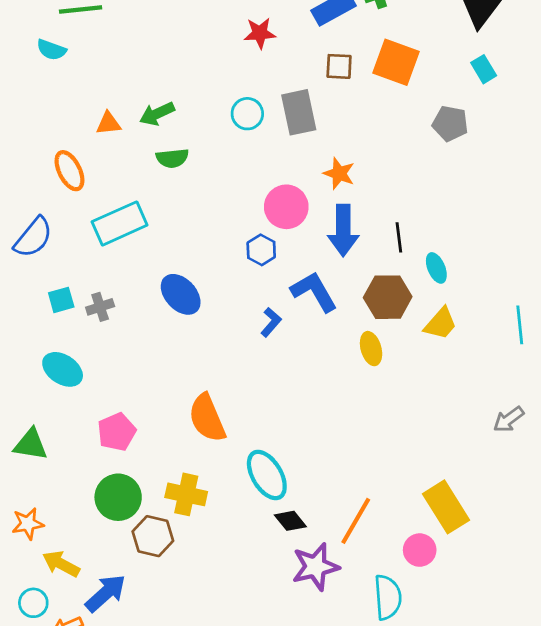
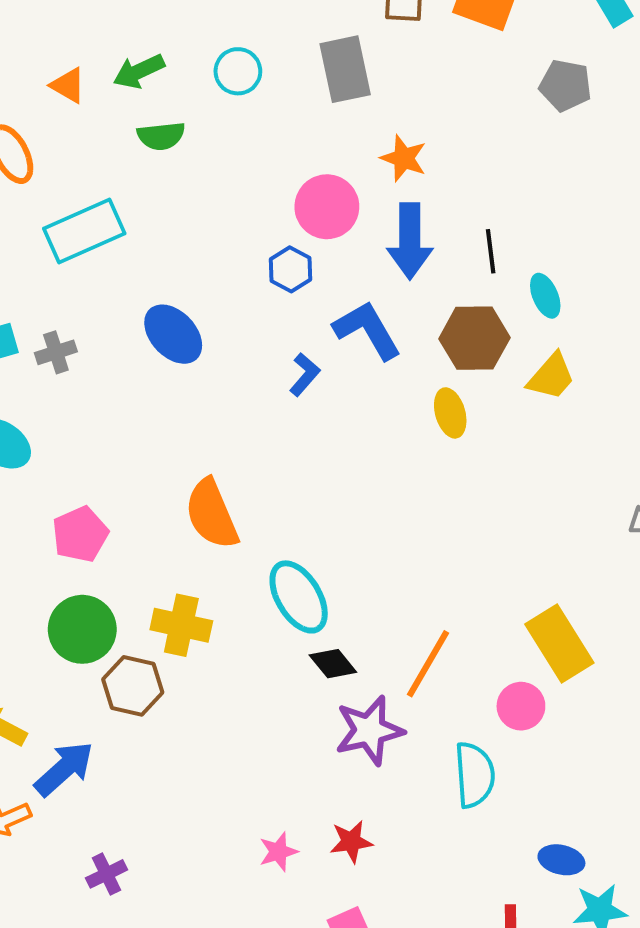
cyan circle: (247, 114) -> (238, 71), moved
orange triangle: (108, 123) -> (68, 85), turned 36

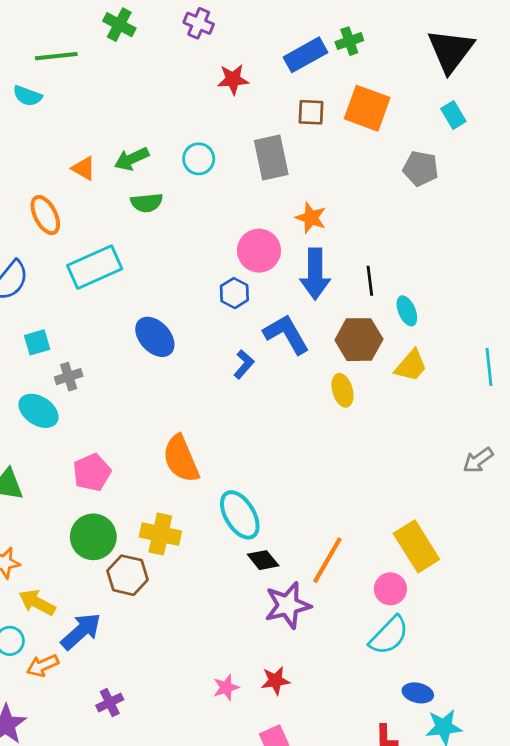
gray cross: (56, 352) -> (69, 377), moved
cyan semicircle: (474, 775) -> (389, 635), moved, turned 48

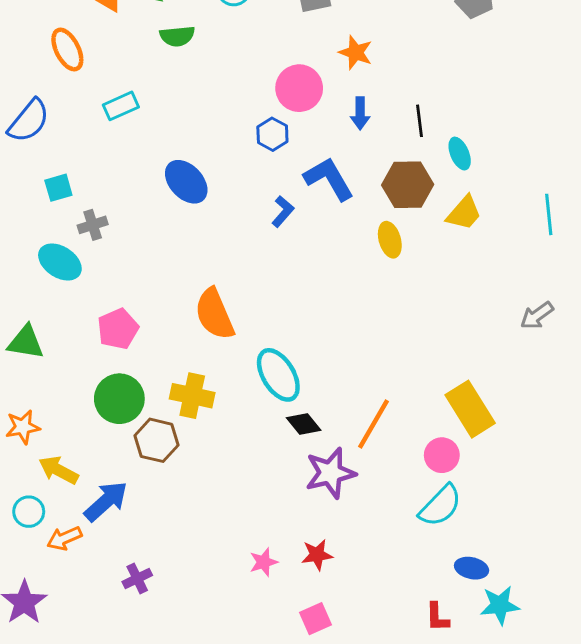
cyan rectangle: (95, 267) -> (121, 106), size x0.6
blue arrow: (315, 274) -> (360, 113), size x0.6

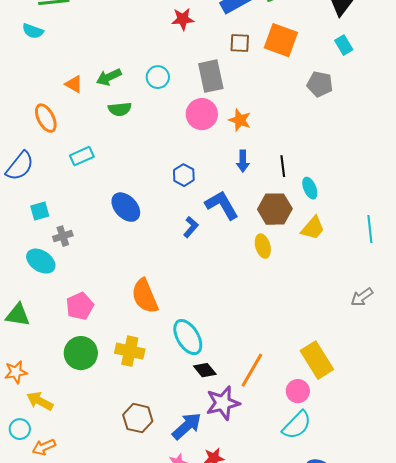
pink circle: (299, 88) -> (202, 114), moved
brown hexagon: (157, 440) -> (138, 418), moved
blue arrow: (106, 501) -> (187, 426), moved

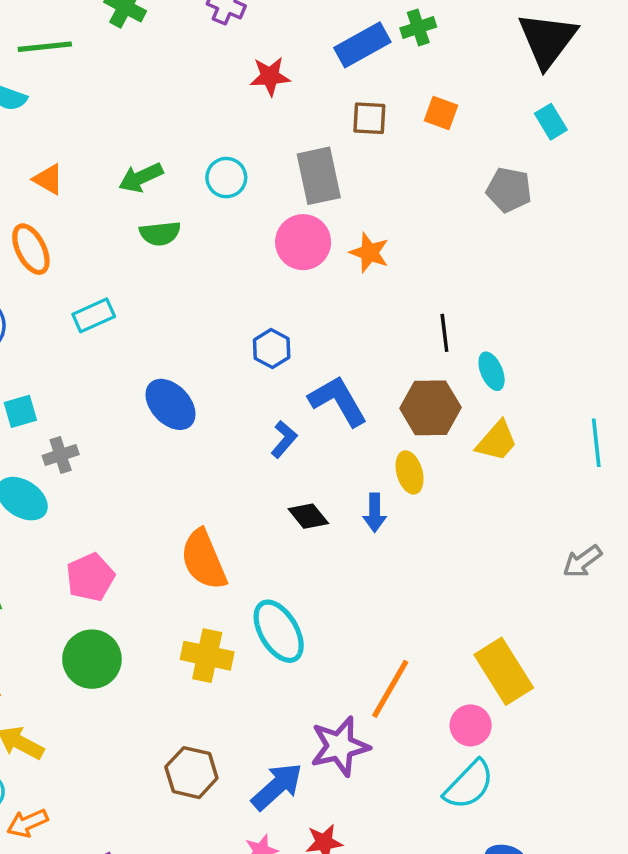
orange square: (281, 40) -> (441, 113), size x0.6
orange triangle: (74, 84) -> (48, 179), moved
blue arrow: (243, 161) -> (375, 513), moved
yellow cross: (130, 351) -> (207, 656), moved
black diamond: (205, 370) -> (308, 516), moved

